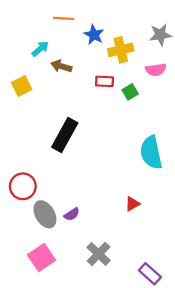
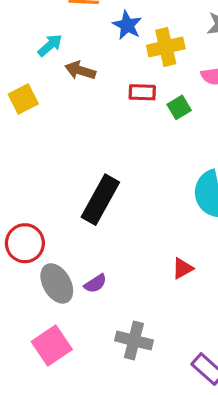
black rectangle: (65, 135) -> (100, 200), moved
gray cross: (99, 254) -> (134, 340), turned -30

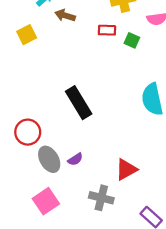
green square: (179, 107) -> (132, 40), turned -35
black rectangle: (100, 200) -> (79, 103), turned -60
red triangle: (183, 268) -> (126, 169), moved, size x1.5

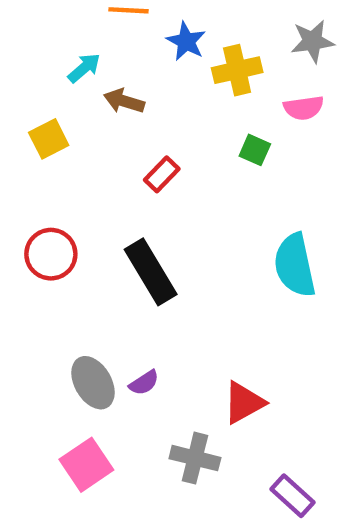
red rectangle: (107, 30) -> (162, 174), moved, turned -48
red circle: (28, 132) -> (51, 254), moved

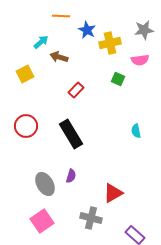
cyan semicircle: (295, 265) -> (136, 131), size x0.5
purple semicircle: (144, 383) -> (71, 176), moved, turned -40

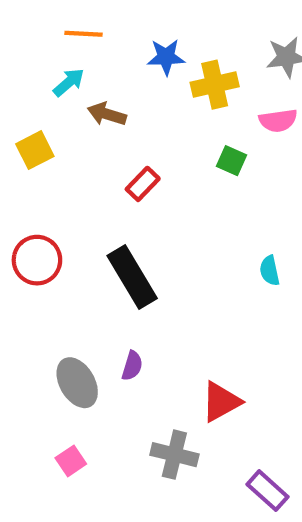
orange line: (61, 16) -> (84, 34), moved
blue star: (87, 30) -> (166, 57), turned -30
pink square: (42, 221) -> (71, 461), size x0.6

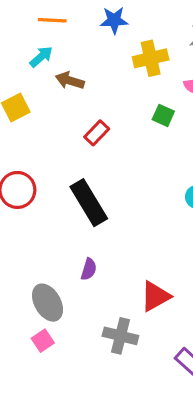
blue star: (166, 57) -> (114, 20), moved
gray ellipse: (77, 383) -> (48, 303), moved

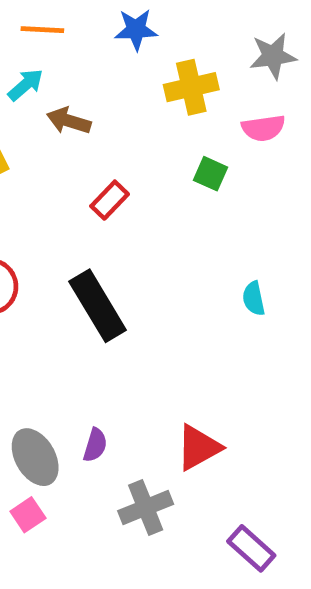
purple semicircle: (89, 269) -> (95, 445), moved
gray cross: (120, 336) -> (146, 508), turned -36

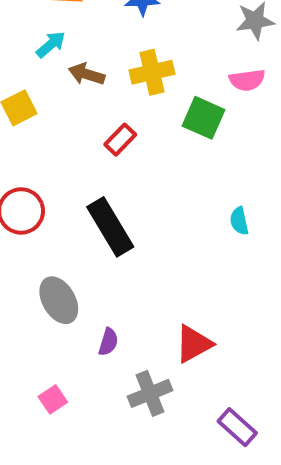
yellow cross: (191, 87) -> (152, 72), moved
green square: (210, 174) -> (204, 118), size x1.5
gray ellipse: (35, 457) -> (59, 300), moved

